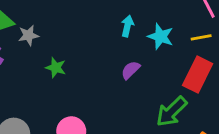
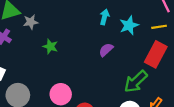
cyan star: (161, 36) -> (129, 25), turned 30

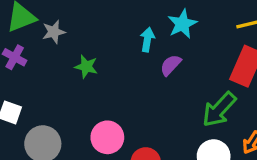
cyan arrow: (104, 17) -> (147, 40), moved
cyan star: (129, 25) -> (182, 24), moved

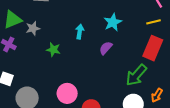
cyan arrow: (147, 40) -> (80, 32), moved

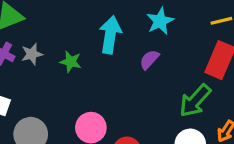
gray star: (33, 28) -> (32, 54), moved
cyan arrow: (80, 32) -> (110, 35), size x1.6

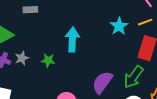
cyan star: (160, 21) -> (119, 26), moved
purple semicircle: (149, 60) -> (102, 82), moved, size x1.6

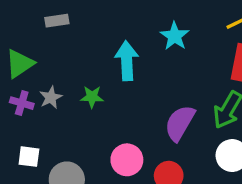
cyan star: (119, 26) -> (175, 36), moved

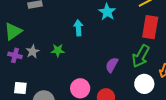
cyan arrow: (127, 61) -> (78, 28), size x0.7
purple semicircle: (180, 123) -> (112, 65), size x0.7

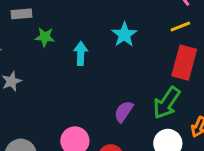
green star: (58, 50) -> (45, 37), moved

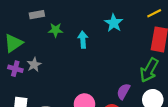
purple semicircle: (124, 112) -> (123, 91), moved

